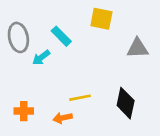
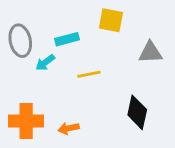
cyan rectangle: (61, 36) -> (67, 39), turned -60
yellow line: (80, 98) -> (89, 74), moved
orange cross: (24, 111) -> (26, 121), size x1.6

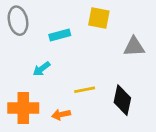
gray ellipse: (20, 41) -> (18, 21), moved
cyan arrow: (45, 63) -> (41, 69), moved
yellow line: (89, 74) -> (85, 90), moved

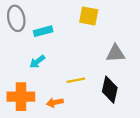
cyan rectangle: (60, 35) -> (43, 31), moved
gray triangle: (134, 47) -> (116, 53), moved

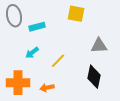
yellow line: (76, 80) -> (58, 61), moved, turned -35

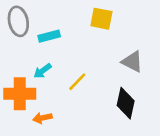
gray triangle: (99, 46) -> (132, 62), turned 30
orange cross: (18, 83) -> (20, 94), moved
orange arrow: (47, 88) -> (42, 118), moved

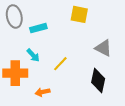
cyan arrow: (42, 71) -> (33, 55), turned -96
orange arrow: (42, 118) -> (43, 92), moved

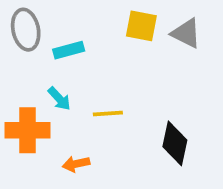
gray triangle: (103, 48) -> (186, 33), moved
yellow line: (60, 64) -> (108, 114), turned 42

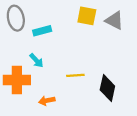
yellow line: (108, 114) -> (75, 75), moved

